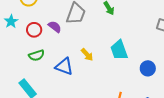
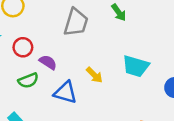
purple semicircle: (55, 27) -> (48, 62), moved
cyan trapezoid: (119, 50) -> (136, 66), turned -50

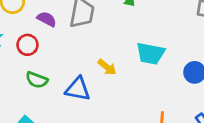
purple semicircle: (48, 62) -> (47, 19), moved
green semicircle: (28, 80) -> (37, 80), turned 48

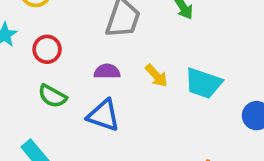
purple semicircle: (47, 19) -> (107, 71), moved, turned -36
yellow arrow: (107, 67) -> (156, 76), moved

